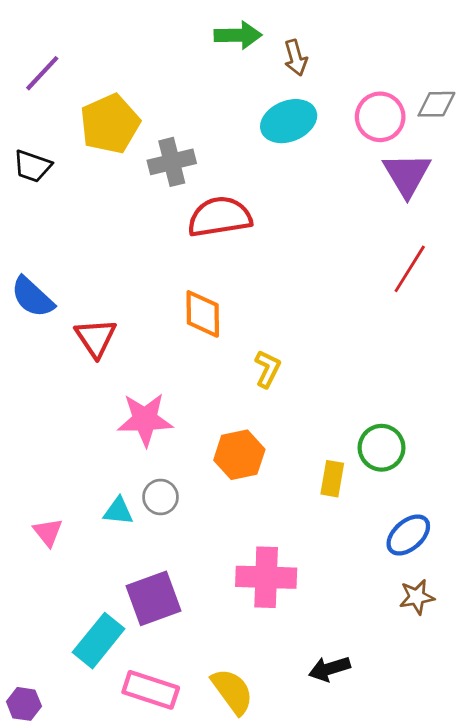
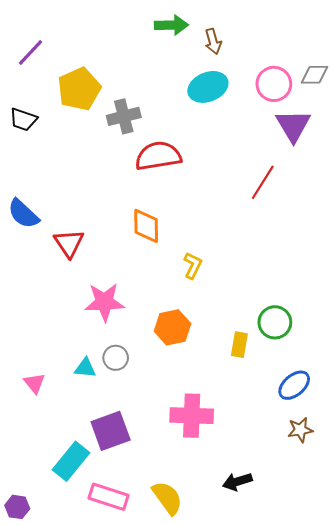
red line: (410, 269) -> (263, 182), moved

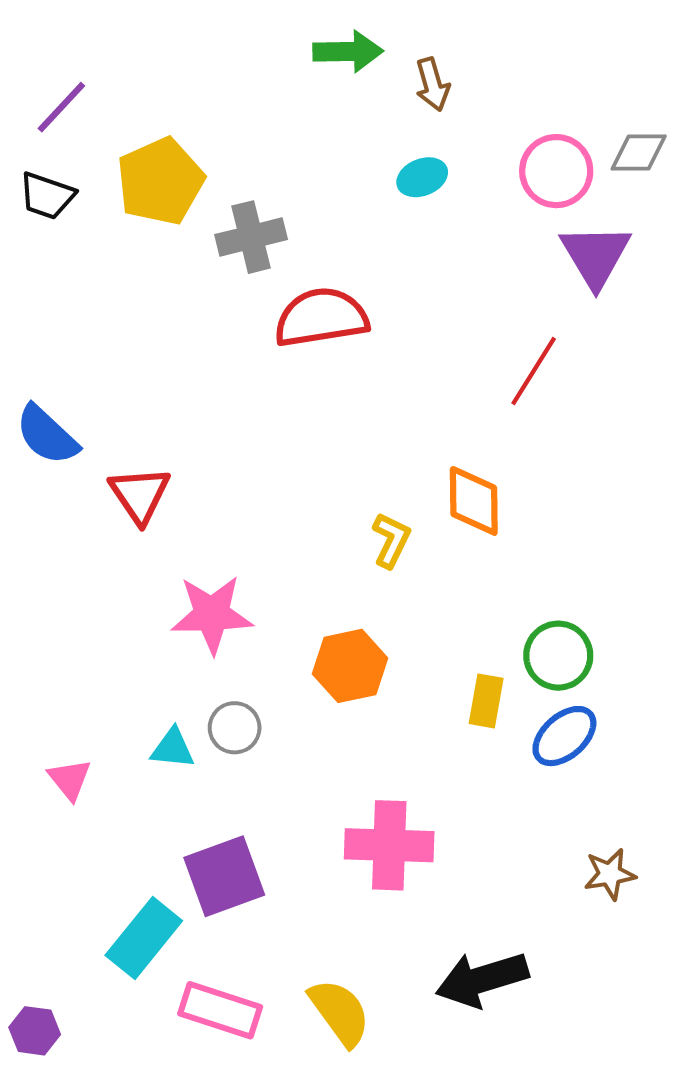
cyan ellipse: (208, 87) -> (422, 177), size x0.6
black trapezoid: (23, 119) -> (47, 196), moved
orange diamond: (146, 226) -> (474, 501), moved
blue ellipse: (294, 385) -> (564, 736), moved
black arrow: (237, 482) -> (482, 979), size x1.5

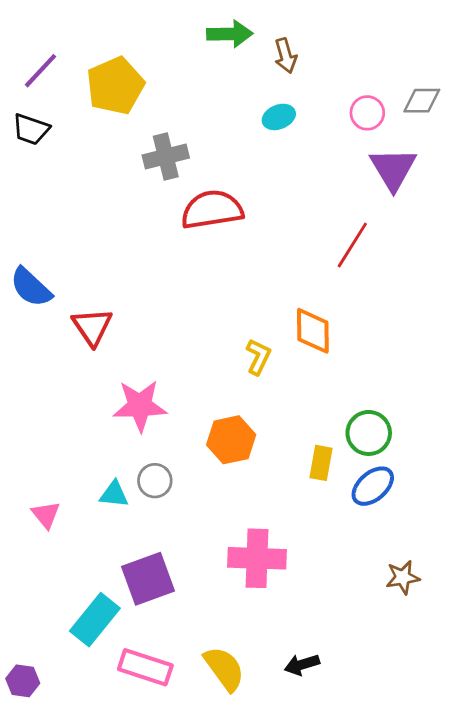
pink circle: (556, 171) -> (367, 113), size x0.7
yellow pentagon: (160, 181) -> (115, 86), moved
black arrow: (482, 979) -> (302, 665), moved, size x0.6

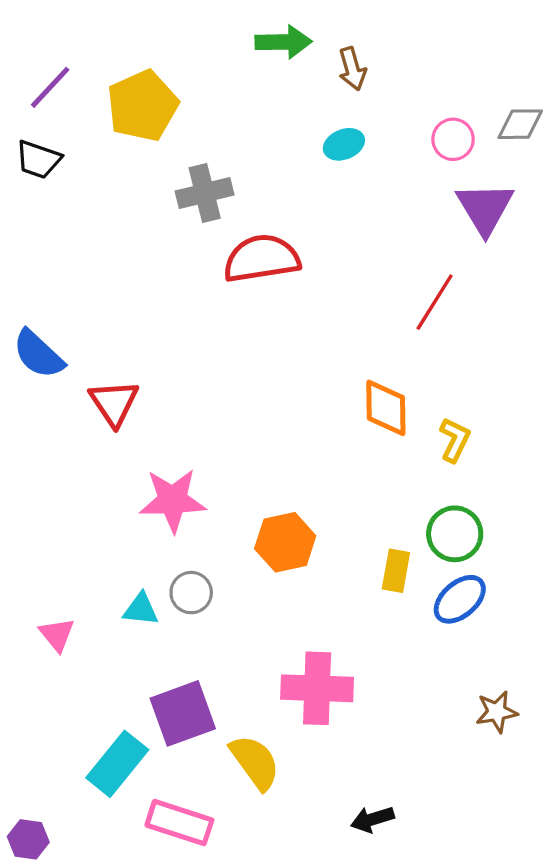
yellow L-shape: (258, 357) -> (455, 440), moved
yellow semicircle: (224, 669) -> (255, 762), moved

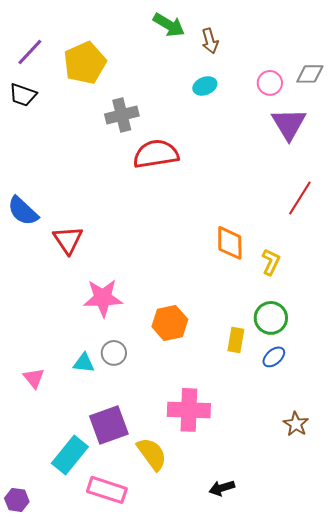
green arrow: (283, 42) -> (169, 25), turned 32
red line: (435, 302) -> (300, 198), moved
blue ellipse: (460, 599) -> (274, 357), size x0.7
brown star: (497, 712) -> (296, 424), turned -30

